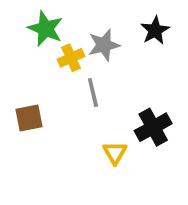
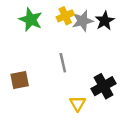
gray star: (104, 45) -> (83, 21), moved
yellow cross: (71, 58) -> (65, 16), moved

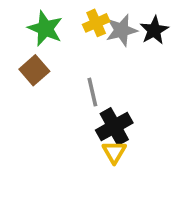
brown square: (20, 80) -> (34, 70), moved, turned -30
black cross: (103, 86) -> (114, 127), moved

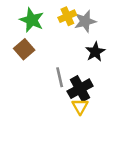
black star: (154, 30) -> (95, 52), moved
gray line: (92, 92) -> (60, 77), moved

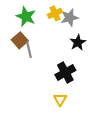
gray line: (60, 77) -> (29, 50), moved
yellow triangle: (80, 106) -> (60, 99), moved

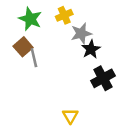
gray star: (69, 18) -> (81, 33), moved
black cross: (65, 73) -> (103, 78), moved

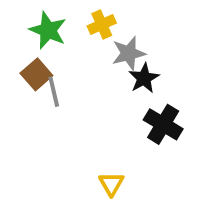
black cross: (103, 78) -> (163, 124), turned -30

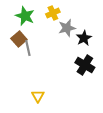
black star: (144, 78) -> (84, 38), moved
yellow triangle: (111, 184) -> (38, 96), moved

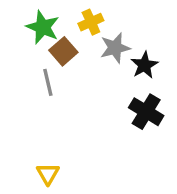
brown square: (19, 39) -> (63, 51), moved
yellow triangle: (38, 96) -> (48, 174), moved

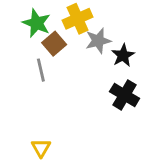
yellow cross: (91, 22) -> (78, 19), size x1.4

